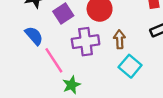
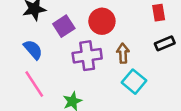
pink line: (54, 60) -> (34, 84), moved

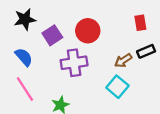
brown arrow: (123, 53) -> (123, 60), moved, turned -120

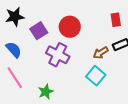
purple cross: (74, 63) -> (58, 55), turned 35

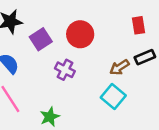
purple cross: (58, 55) -> (65, 70), size x0.7

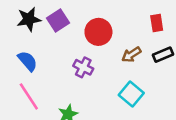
purple square: (41, 39) -> (58, 20), moved
brown arrow: (119, 67) -> (131, 55), moved

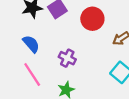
purple cross: (83, 67) -> (67, 58), moved

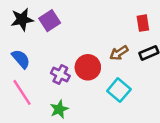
red circle: (92, 19) -> (88, 67), moved

